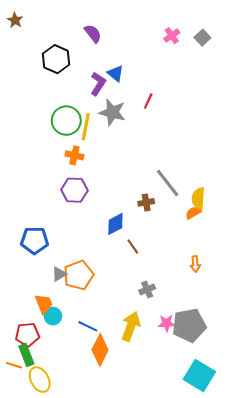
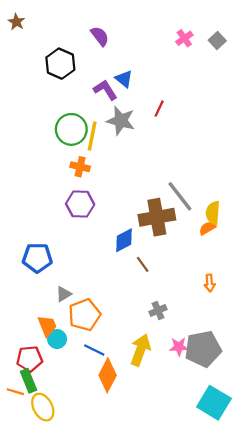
purple L-shape: (98, 84) -> (105, 90), turned -65
brown cross: (146, 202) -> (157, 217), size x2.0
orange pentagon: (79, 275) -> (84, 315), moved

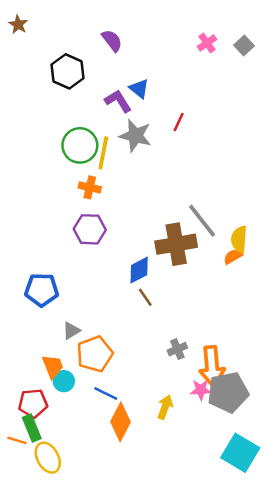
brown line: (143, 264) -> (145, 297), moved
orange arrow: (210, 283) -> (212, 366), moved, size x2.0
yellow arrow: (140, 350) -> (165, 407), moved, size x0.7

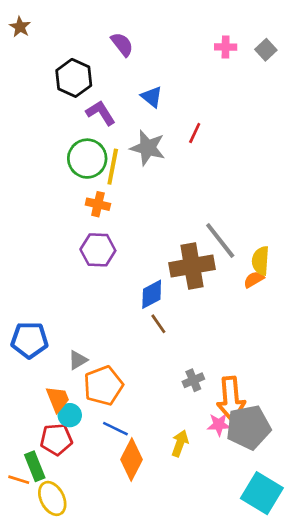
pink cross: (207, 43) -> (226, 47), turned 36
purple L-shape: (118, 101) -> (101, 113), moved
blue pentagon: (42, 290) -> (29, 340), moved
red pentagon: (33, 403) -> (56, 439), moved

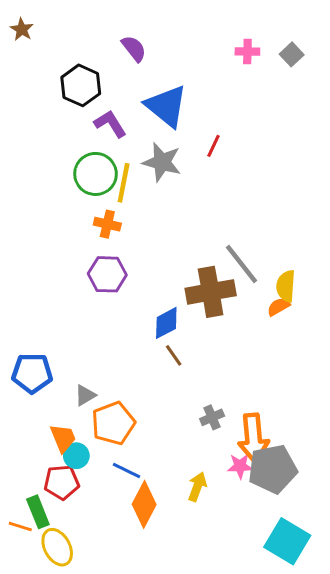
blue triangle: (152, 97) -> (166, 106), size x1.8

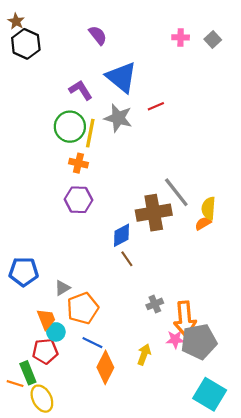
black hexagon: (81, 85) -> (26, 44), moved
red line: (214, 146) -> (156, 106), turned 42

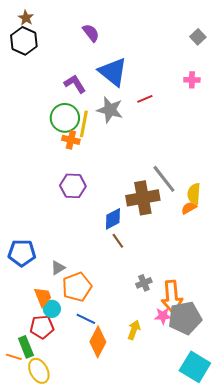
brown star: (16, 21) -> (26, 18), moved
pink cross: (181, 37) -> (192, 80), moved
orange cross: (78, 163) -> (71, 140), moved

